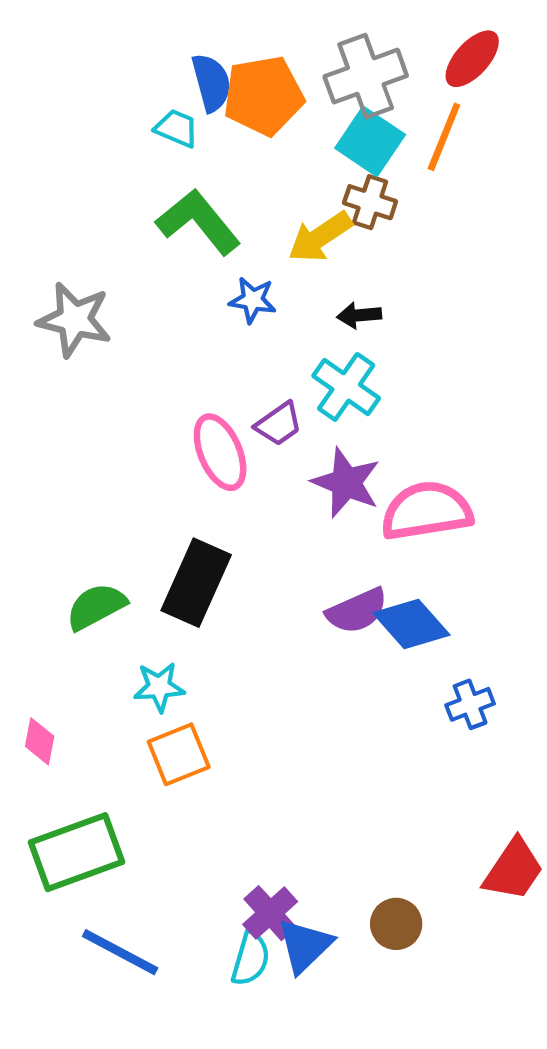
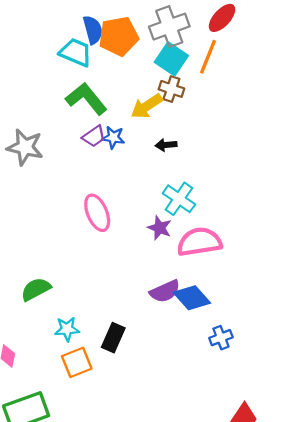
cyan trapezoid: (177, 128) -> (76, 52), size x1.5
cyan cross: (346, 387) -> (179, 199), moved
purple trapezoid: (279, 424) -> (94, 136), moved
purple star: (346, 483) -> (160, 228), size x0.7
black rectangle: (196, 583) -> (113, 338), moved, size x0.7

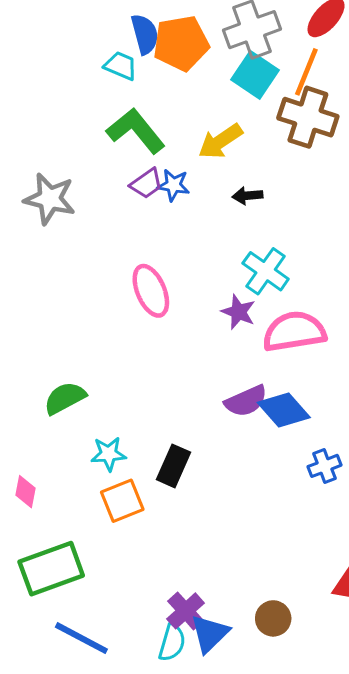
cyan trapezoid: (76, 52) -> (121, 66), size x0.7
brown cross: (171, 89) -> (308, 117), moved, size x1.6

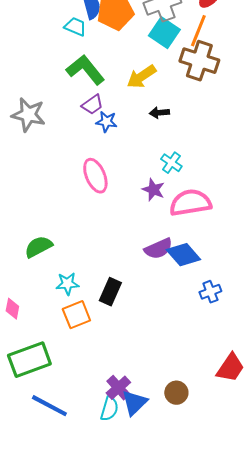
blue star: (174, 185) -> (106, 122), moved
cyan cross: (266, 271) -> (171, 163), size x0.7

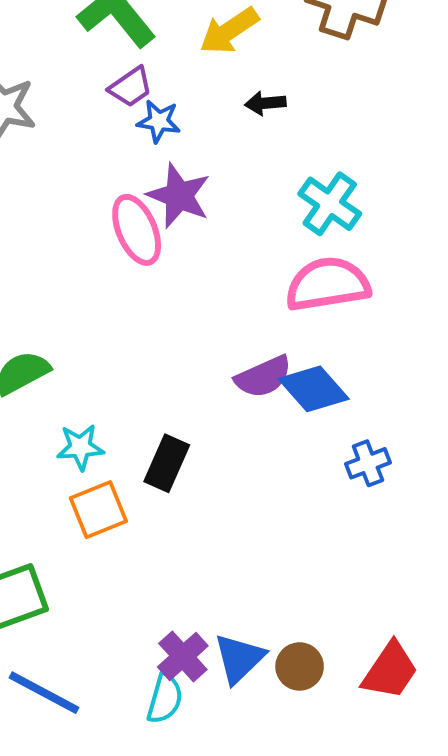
cyan cross: (171, 163) -> (330, 204), moved, size x1.4
purple star: (153, 190) -> (179, 196), moved, size x1.4
red trapezoid: (230, 368) -> (390, 671), moved
blue triangle: (134, 403) -> (239, 658), moved

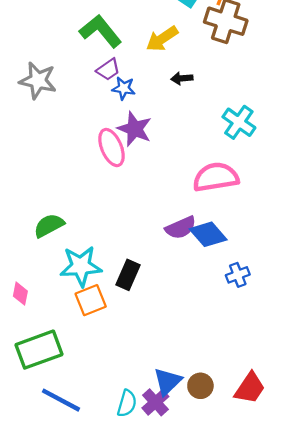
cyan cross: (330, 204) -> (239, 122), moved
cyan star: (80, 447) -> (81, 266), size x1.6
purple cross: (183, 656) -> (155, 402), moved

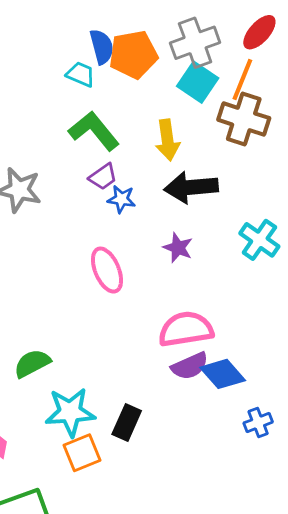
yellow arrow: (162, 39) -> (167, 140), turned -64
black arrow: (182, 78) -> (191, 187), size x2.0
purple star: (135, 129) -> (178, 248), moved, size x0.7
pink semicircle: (216, 177) -> (186, 329), moved

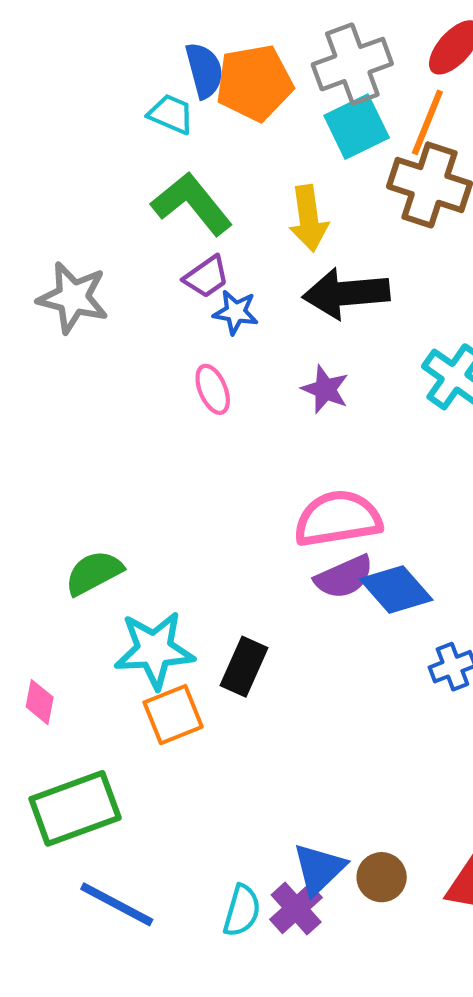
cyan square: (198, 82) -> (357, 127), turned 30
pink ellipse: (107, 270) -> (213, 389), moved, size x0.7

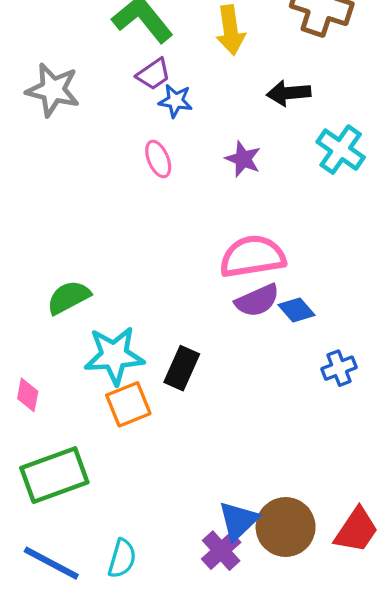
black arrow: (346, 293) -> (289, 93), moved, size x0.7
blue diamond: (396, 589) -> (297, 310), size x0.7
brown circle: (382, 877) -> (286, 527), size x1.6
blue line: (117, 904) -> (51, 563), moved
cyan semicircle: (242, 911) -> (122, 558), moved

